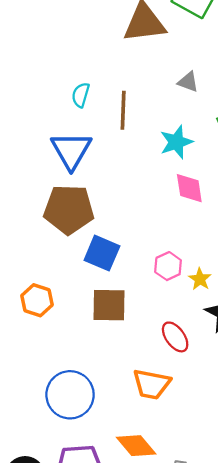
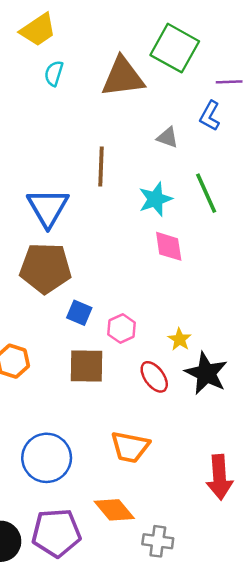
cyan semicircle: (81, 95) -> (54, 73), moved
blue square: (102, 253) -> (79, 313), size x0.7
pink hexagon: (168, 266) -> (122, 329), moved
red ellipse: (175, 337) -> (154, 377), moved

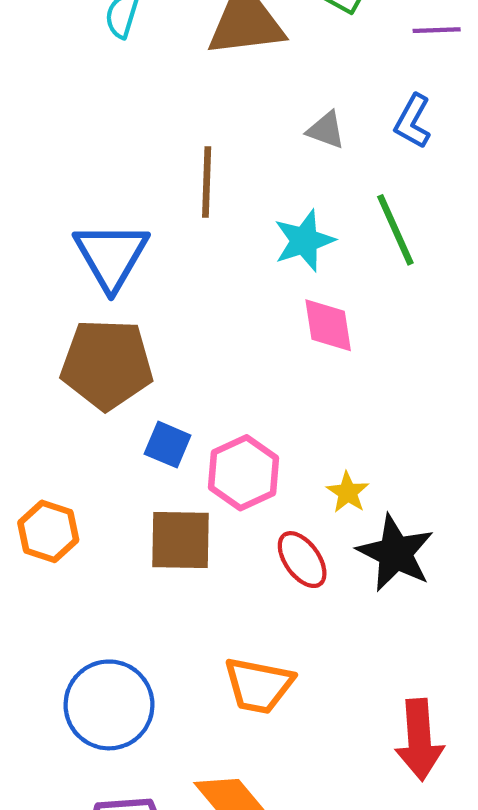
blue L-shape: (210, 116) -> (413, 121), moved
pink hexagon: (122, 329) -> (244, 473), size x1.4

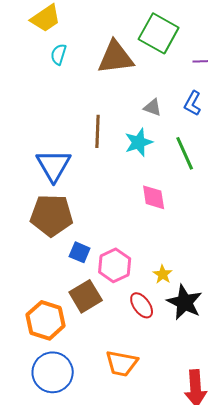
cyan star: (304, 241) -> (139, 142), moved
orange hexagon: (48, 531) -> (46, 320), moved, size x1.4
brown square: (181, 540) -> (86, 296), turned -32

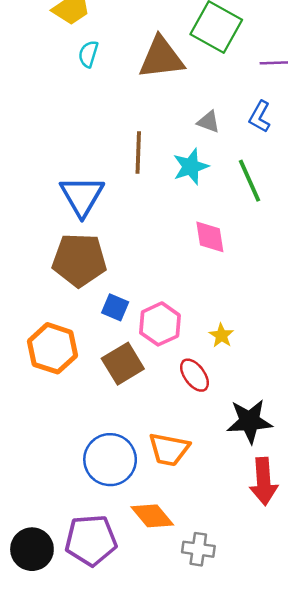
black star: (185, 302) -> (250, 421), moved, turned -30
orange hexagon: (46, 320) -> (52, 348), moved
blue circle: (53, 372) -> (110, 460), moved

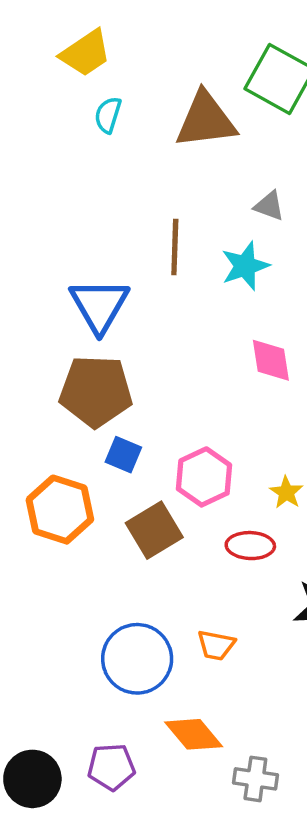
blue square: (115, 307) -> (123, 455), moved
red ellipse: (195, 375) -> (250, 546), turned -52
orange trapezoid: (169, 449) -> (216, 645), size x0.7
purple pentagon: (91, 540) -> (111, 767), size x0.7

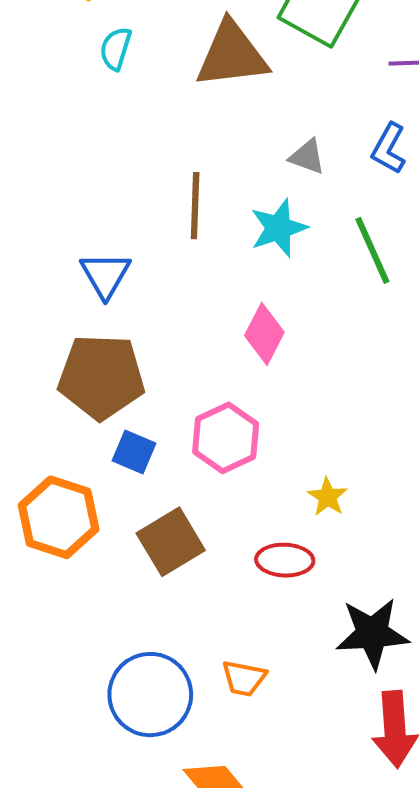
blue triangle: (99, 305) -> (105, 275), size x0.7
pink diamond: (271, 360) -> (264, 334), moved, turned 36
pink hexagon: (204, 477) -> (226, 438), moved

